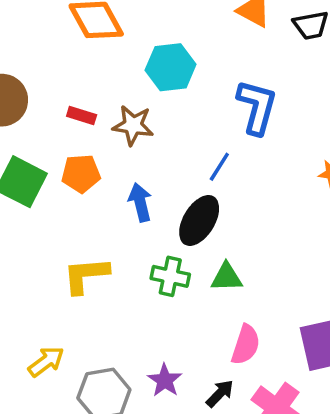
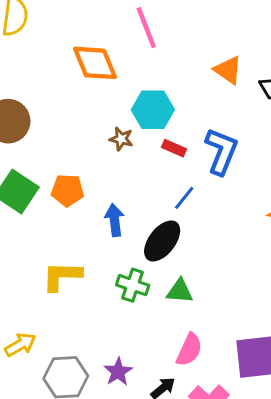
red rectangle: (82, 116) -> (174, 148), moved
brown star: (133, 125) -> (121, 139), moved, size x0.7

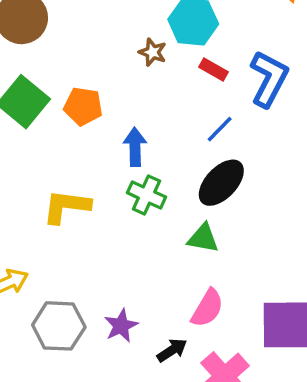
black ellipse: (162, 241) -> (221, 183), moved
green cross: (133, 285) -> (146, 195), moved

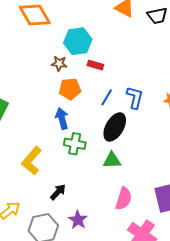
blue L-shape: (269, 79) -> (135, 97), moved, size x0.7
orange pentagon: (83, 106) -> (70, 89), moved
yellow L-shape: (66, 206) -> (32, 161), turned -44
black arrow: (172, 350) -> (58, 192), moved

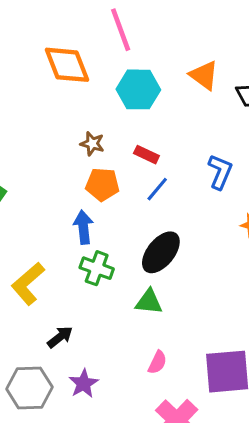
cyan hexagon: (78, 41) -> (138, 89), moved
blue line: (107, 97) -> (157, 189), moved
blue L-shape: (135, 97) -> (220, 172), moved
pink semicircle: (124, 199) -> (157, 362), size x0.7

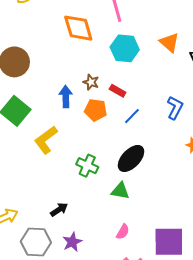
red rectangle: (146, 155) -> (118, 91), moved
blue arrow: (83, 227) -> (66, 97), moved
yellow L-shape: (28, 284) -> (46, 140), moved

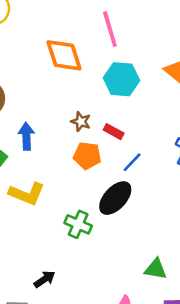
blue arrow: (66, 97) -> (26, 136), moved
yellow L-shape: (46, 140) -> (27, 194), turned -120
black ellipse: (131, 158) -> (115, 198), moved
green triangle: (120, 191) -> (156, 269), moved

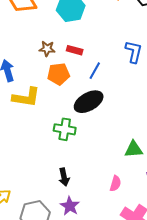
yellow L-shape: (27, 194) -> (26, 97), moved
black ellipse: (115, 198) -> (89, 102), turned 32
black arrow: (44, 279) -> (64, 177), moved, turned 126

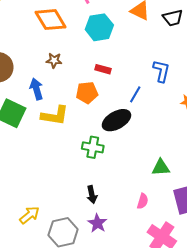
brown star: (47, 49) -> (54, 60), moved
blue line: (95, 71) -> (135, 94), moved

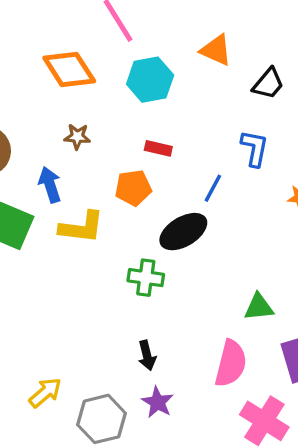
black trapezoid: (173, 18) -> (268, 84), moved, turned -35
pink semicircle: (143, 201) -> (231, 363), size x1.8

